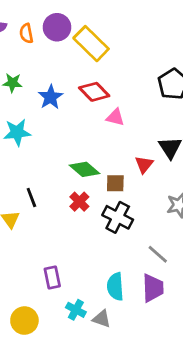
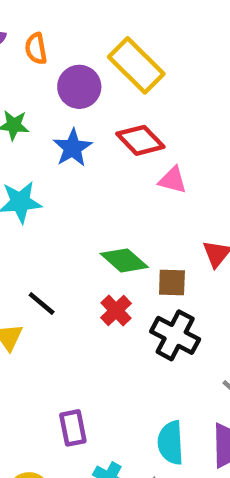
purple circle: (57, 27) -> (79, 87), moved
black line: (31, 198) -> (42, 303), turned -30

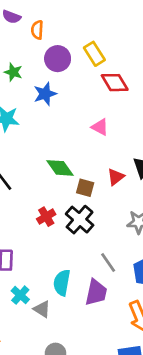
yellow rectangle: (136, 65) -> (94, 54), size x0.7
red diamond: (140, 140) -> (115, 83), moved
red cross: (116, 311) -> (46, 217), moved

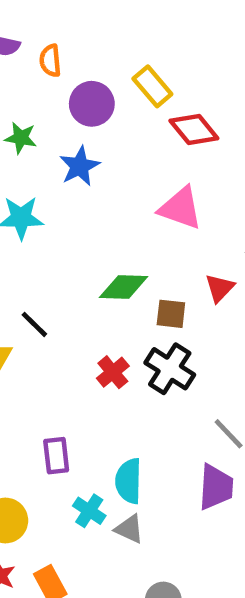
pink triangle: (100, 127) -> (180, 208), size x1.5
green diamond: (60, 168) -> (124, 287), turned -44
cyan semicircle: (62, 283) -> (129, 481), moved

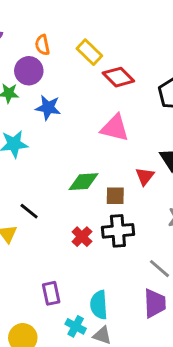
orange semicircle: (50, 61) -> (42, 45), moved
purple circle: (92, 104) -> (29, 71), moved
blue star: (80, 166) -> (48, 108), turned -30
black cross: (170, 369) -> (118, 231), turned -32

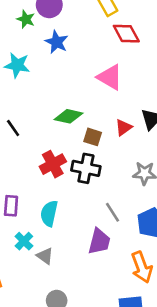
red cross: (82, 237) -> (53, 164), size x1.4
cyan semicircle: (99, 305) -> (49, 213), moved

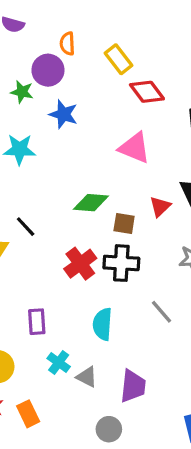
cyan semicircle: (49, 213) -> (102, 324), moved
purple trapezoid: (99, 241) -> (133, 386), moved

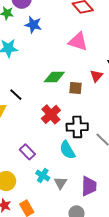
black cross: (121, 263) -> (77, 127), moved
purple rectangle: (37, 322) -> (27, 152), turned -35
cyan semicircle: (102, 324) -> (67, 150), turned -30
gray triangle: (87, 377) -> (60, 183), turned 40

